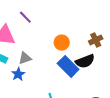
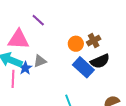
brown cross: (96, 40) -> (94, 41), moved
blue star: (18, 74) -> (25, 68), moved

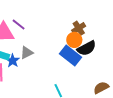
purple line: (38, 20) -> (19, 25), moved
orange circle: (76, 44) -> (74, 40), moved

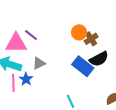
orange circle: (74, 40) -> (79, 32), moved
blue star: (13, 61) -> (26, 79), moved

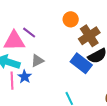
orange circle: (79, 32) -> (71, 19), moved
brown cross: (91, 39) -> (89, 36), size x1.5

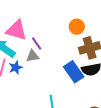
purple line: (29, 33) -> (37, 44), moved

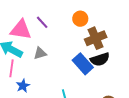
purple line: (37, 44) -> (42, 22), moved
blue star: (16, 68) -> (23, 86), moved

